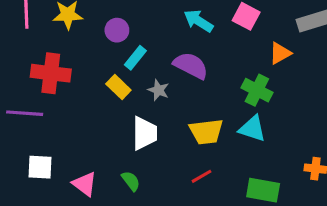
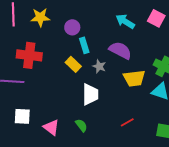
cyan rectangle: (135, 58) -> (84, 45), turned -56
yellow trapezoid: (206, 132) -> (134, 78), moved

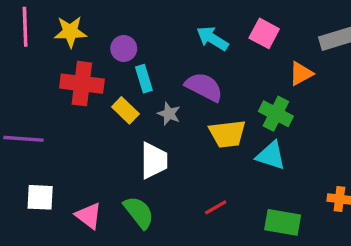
red cross: (29, 55) -> (82, 84), moved
green semicircle: (81, 125) -> (139, 212), size x1.5

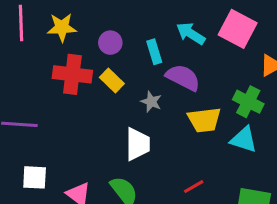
pink square: (264, 33) -> (238, 29), size x1.4
cyan rectangle: (144, 79) -> (154, 52), moved
yellow rectangle: (125, 110) -> (112, 80), moved

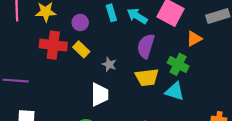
cyan rectangle: (154, 52) -> (111, 13), moved
purple semicircle: (183, 77) -> (146, 46), moved, turned -100

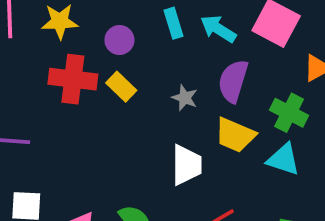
gray star: (109, 64) -> (185, 98), moved
yellow trapezoid: (147, 77) -> (235, 135), turned 30
white trapezoid: (100, 95) -> (187, 165), moved

